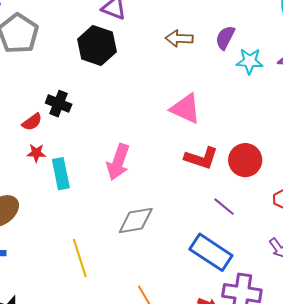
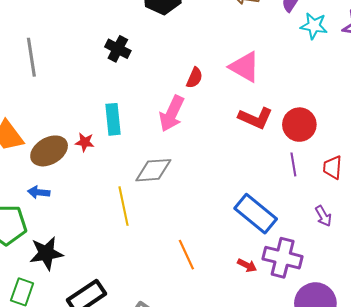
red semicircle: (32, 122) -> (194, 78), moved, turned -35
red star: (36, 153) -> (85, 142), moved
purple line: (224, 207) -> (293, 164), moved, turned 35
gray diamond: (136, 220) -> (153, 170), moved

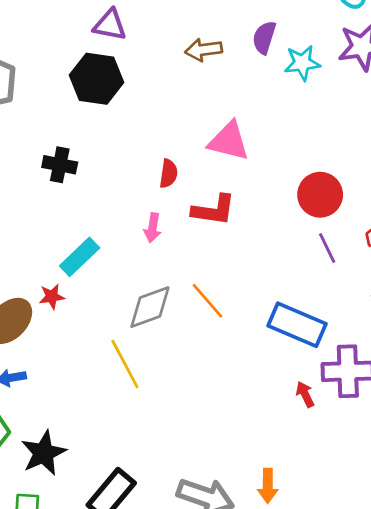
pink arrow: (172, 114) -> (153, 228), size x0.6
red L-shape: (255, 118) -> (214, 210), moved
cyan rectangle: (113, 119) -> (80, 257), turned 68
orange line: (186, 255) -> (207, 301), moved
red arrow: (247, 265) -> (305, 394), turned -126

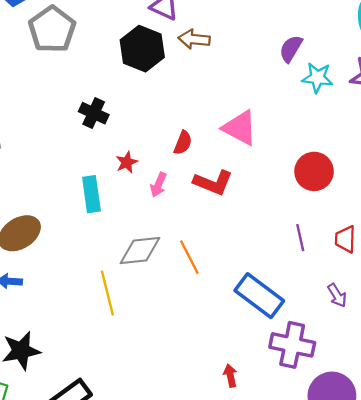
brown arrow: (204, 50) -> (194, 39), moved
red circle: (320, 195) -> (314, 171), moved
cyan rectangle: (80, 257) -> (91, 194), turned -68
red star: (52, 297) -> (127, 162), moved, turned -30
red arrow: (305, 394) -> (230, 376), moved

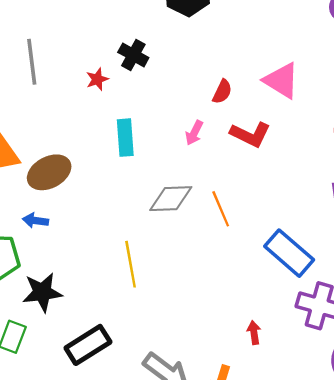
red star: (127, 162) -> (97, 79), moved
yellow line: (107, 293) -> (131, 264), moved

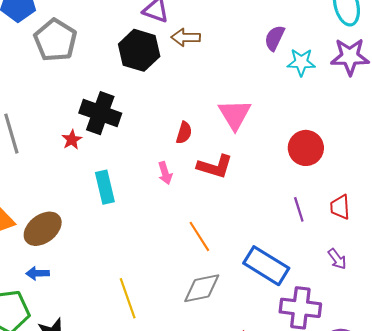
black cross: (133, 55) -> (100, 113), size x1.5
pink triangle: (281, 81) -> (235, 114), turned 36
pink arrow: (194, 133) -> (165, 173), turned -35
gray diamond: (171, 199) -> (202, 288), moved

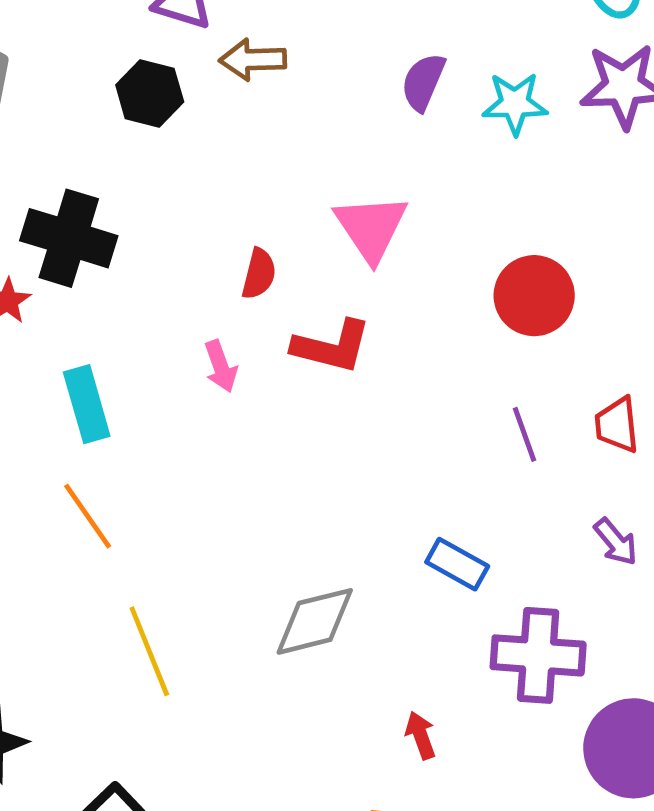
purple semicircle: (275, 38) -> (423, 82), moved
black hexagon: (139, 50) -> (150, 93), size x0.7
orange line: (199, 236) -> (88, 516), moved
blue rectangle: (266, 266) -> (457, 564), size x0.6

